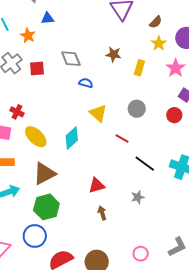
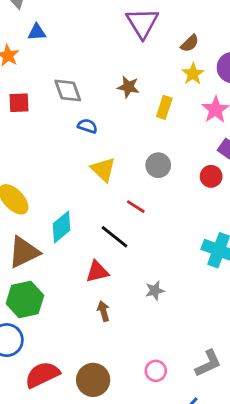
cyan diamond: (72, 138) -> (61, 227), moved
black line: (145, 164) -> (115, 237), moved

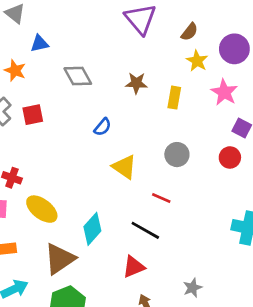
gray diamond: (68, 91) -> (78, 76), moved
blue semicircle: (87, 126) -> (103, 127), turned 120
gray star: (155, 291) -> (192, 288), moved

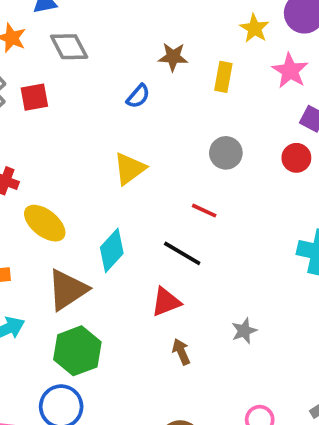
gray diamond: (78, 76) -> (69, 47), moved
blue semicircle: (103, 127) -> (138, 96), moved
yellow triangle: (124, 167) -> (130, 169), moved, turned 48

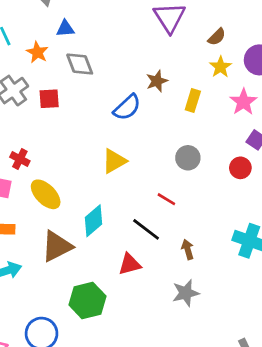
brown star: (173, 57) -> (157, 81), turned -30
blue semicircle: (138, 96) -> (127, 107), size x1.5
gray star: (244, 331) -> (186, 293), size x1.4
green hexagon: (77, 351) -> (87, 300), moved
brown arrow: (181, 352) -> (188, 249), moved

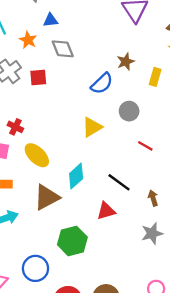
gray circle: (188, 158) -> (129, 111), moved
red line: (166, 199) -> (145, 146), moved

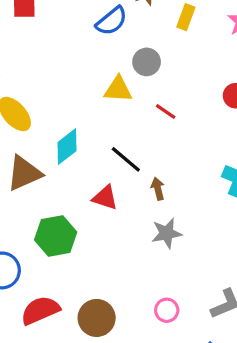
yellow triangle: (92, 127) -> (118, 89), moved, turned 30
brown arrow: (153, 198) -> (158, 189), moved
red triangle: (106, 211) -> (105, 198), turned 30

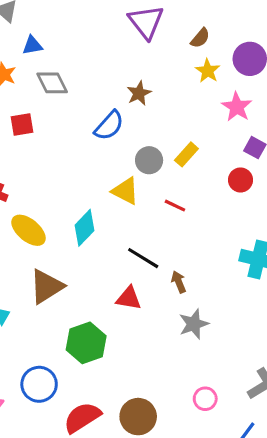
yellow rectangle: (186, 17) -> (186, 154), moved, turned 30
yellow triangle: (118, 89) -> (125, 191), turned 32
cyan diamond: (67, 147) -> (84, 228), moved

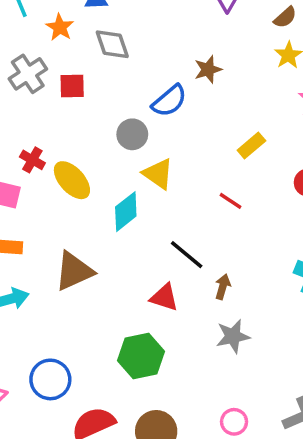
gray circle: (149, 160) -> (132, 134), moved
yellow triangle: (125, 191) -> (158, 174), moved
yellow ellipse: (29, 230) -> (72, 180), moved
brown arrow: (179, 282) -> (223, 287), turned 30
green hexagon: (86, 343) -> (141, 356), moved

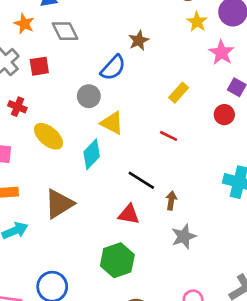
red cross: (32, 160) -> (17, 107), moved

